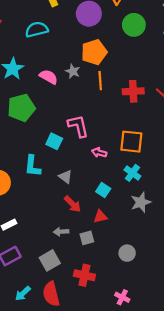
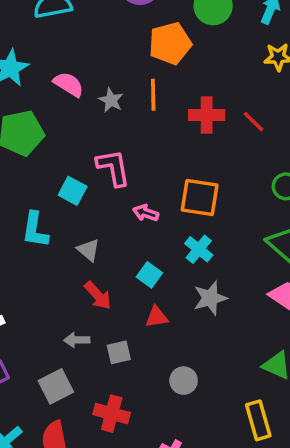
orange pentagon: (94, 52) -> (170, 43), moved
gray star: (73, 71) -> (111, 100), moved
red triangle: (100, 217) -> (157, 317), moved

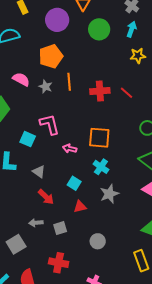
orange pentagon: (170, 43) -> (51, 56), moved
gray square: (56, 386) -> (16, 244), moved

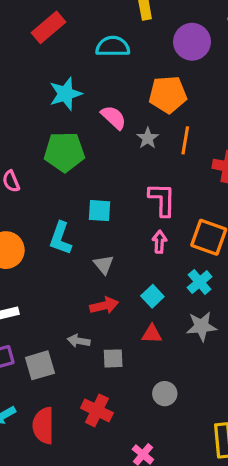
pink L-shape: (50, 124) -> (162, 199), moved
cyan square: (28, 139) -> (100, 211), turned -35
pink arrow: (70, 149) -> (159, 242), turned 64
red arrow: (46, 197) -> (104, 306), turned -72

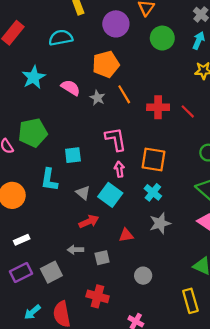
orange line: (185, 140) -> (124, 94), turned -30
green pentagon: (64, 152) -> (33, 133), moved
cyan square: (152, 296) -> (110, 195), moved, size x1.5

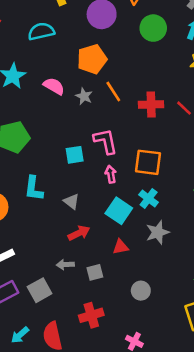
cyan square: (73, 155) -> (75, 155), moved
cyan square: (110, 195) -> (119, 211), moved
red cross: (98, 296) -> (91, 315), turned -30

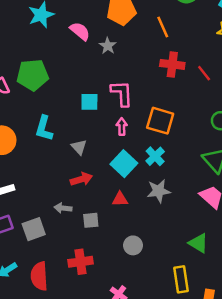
orange line: (113, 92) -> (163, 27), moved

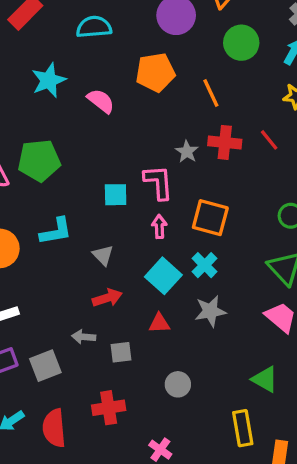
gray star: (108, 46) -> (187, 152), moved
red line: (204, 73) -> (269, 140), moved
cyan L-shape: (44, 128) -> (56, 231), turned -115

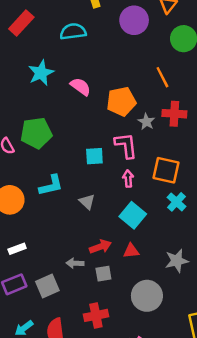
orange pentagon: (155, 72) -> (121, 101), moved
cyan cross: (205, 265) -> (177, 202), moved
red arrow: (107, 298) -> (100, 247), moved
gray star: (210, 311) -> (177, 261), moved
gray circle: (178, 384) -> (147, 296), size x1.6

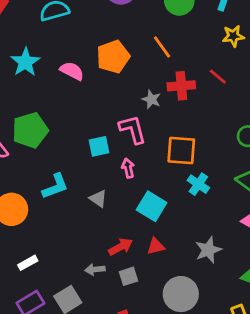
orange pentagon: (121, 101) -> (113, 57), moved
pink arrow: (128, 179) -> (128, 168), moved

